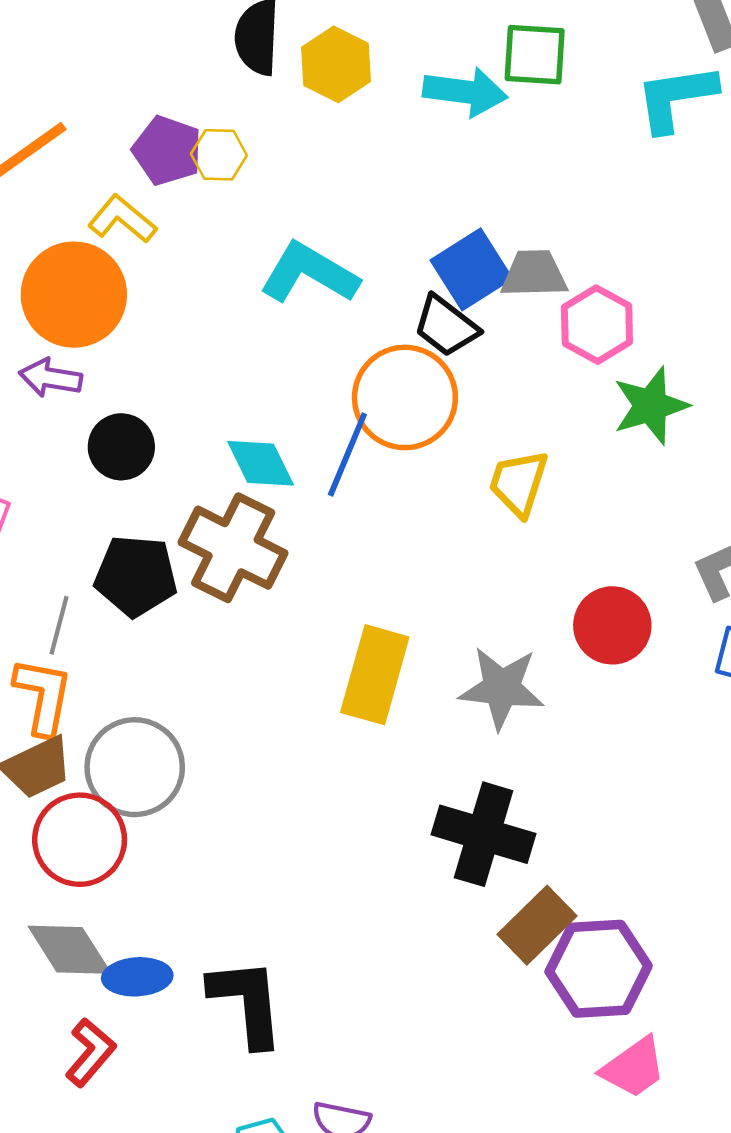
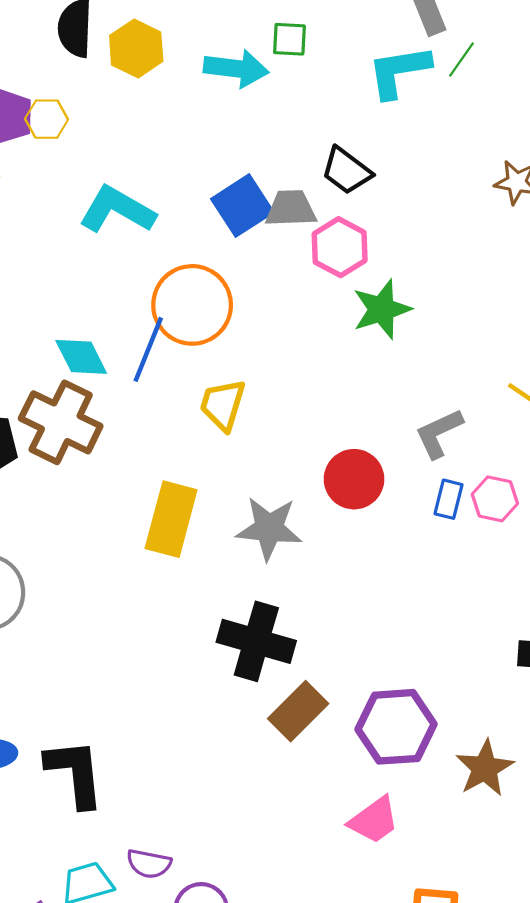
green square: (535, 55) -> (289, 39), size x0.7
black trapezoid: (446, 326) -> (346, 171), moved
yellow trapezoid: (519, 483) -> (223, 405), moved
purple hexagon: (599, 969) -> (396, 727), moved

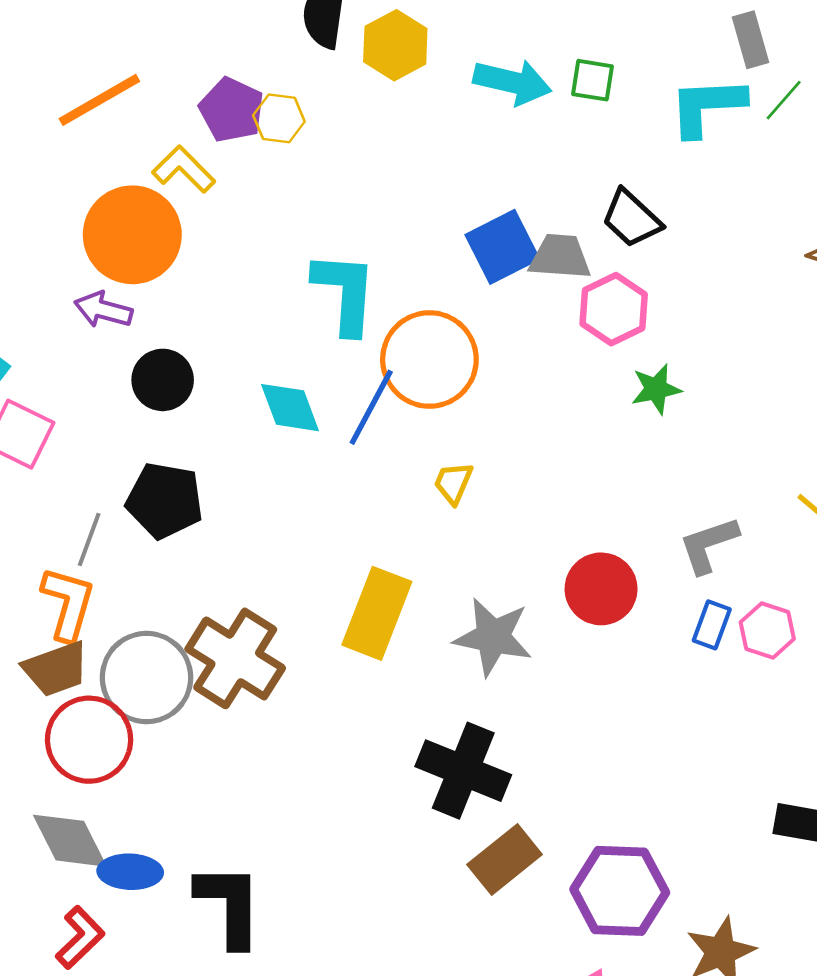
green square: (289, 39) -> (592, 80), moved
cyan L-shape: (117, 210) -> (345, 293), moved, turned 58
green star: (382, 309) -> (656, 389), size x0.7
yellow trapezoid: (223, 405) -> (453, 483), size x0.7
brown cross: (61, 422) -> (235, 658), moved

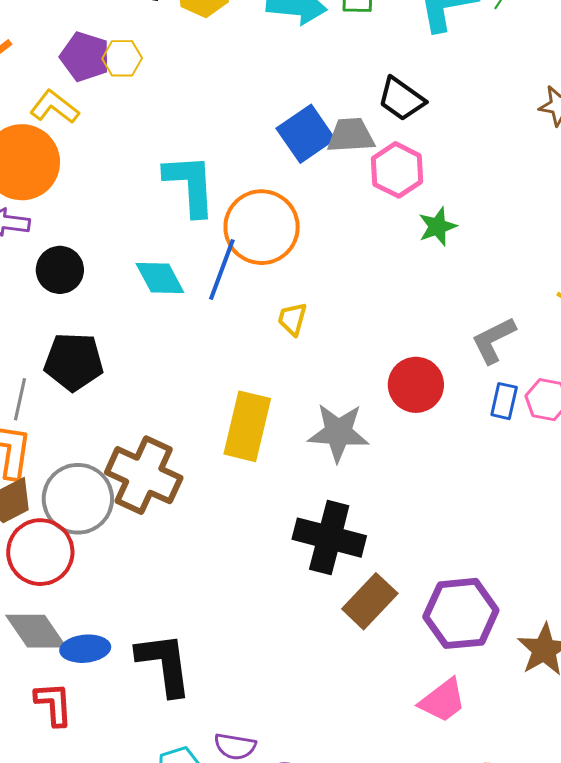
red L-shape: (80, 937) -> (54, 704), turned -42

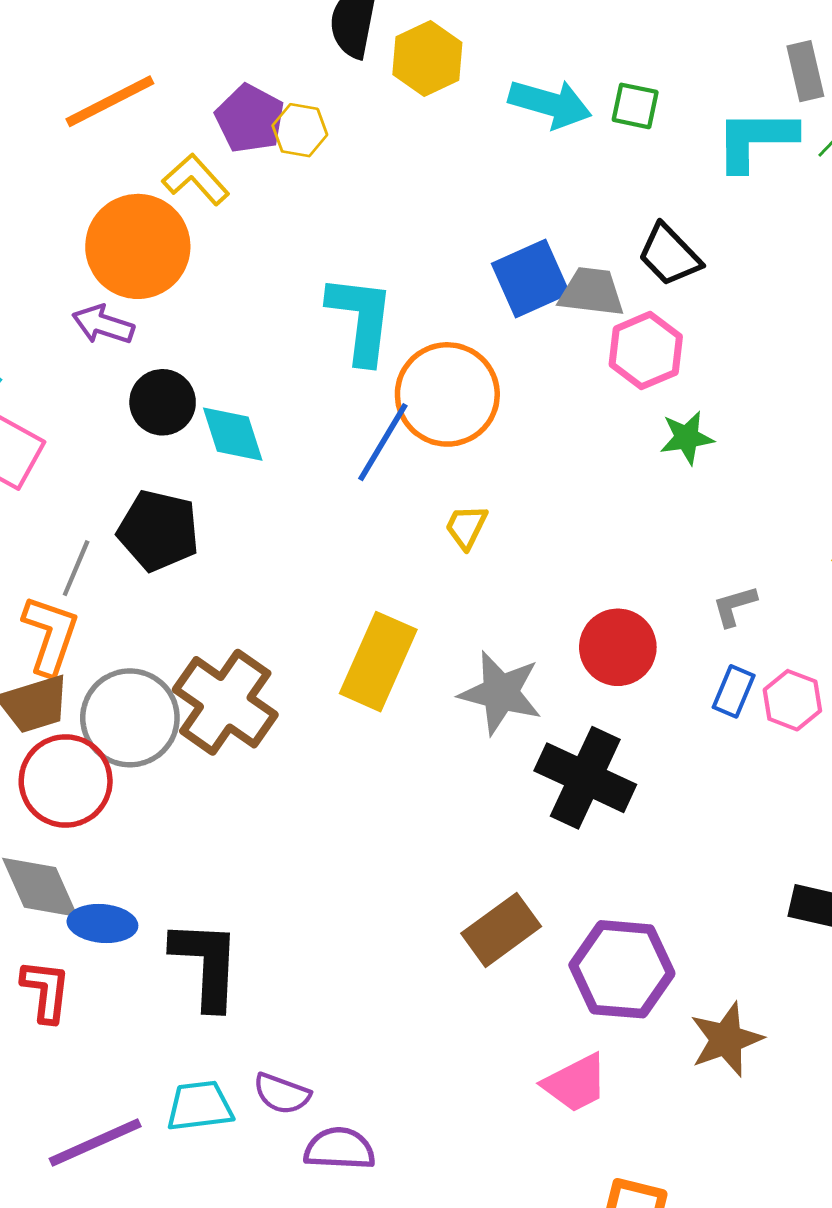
cyan diamond: (160, 278) -> (233, 434), moved
gray L-shape: (494, 340) -> (734, 606), size x0.7
black cross: (329, 538) -> (585, 778), moved

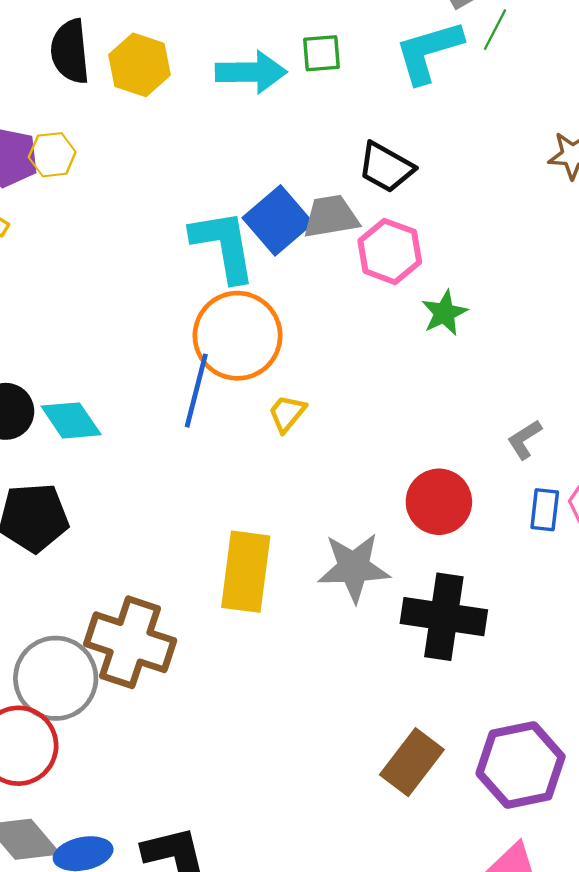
cyan L-shape: (361, 319) -> (224, 246), moved
yellow trapezoid: (466, 527) -> (287, 413), moved, turned 30

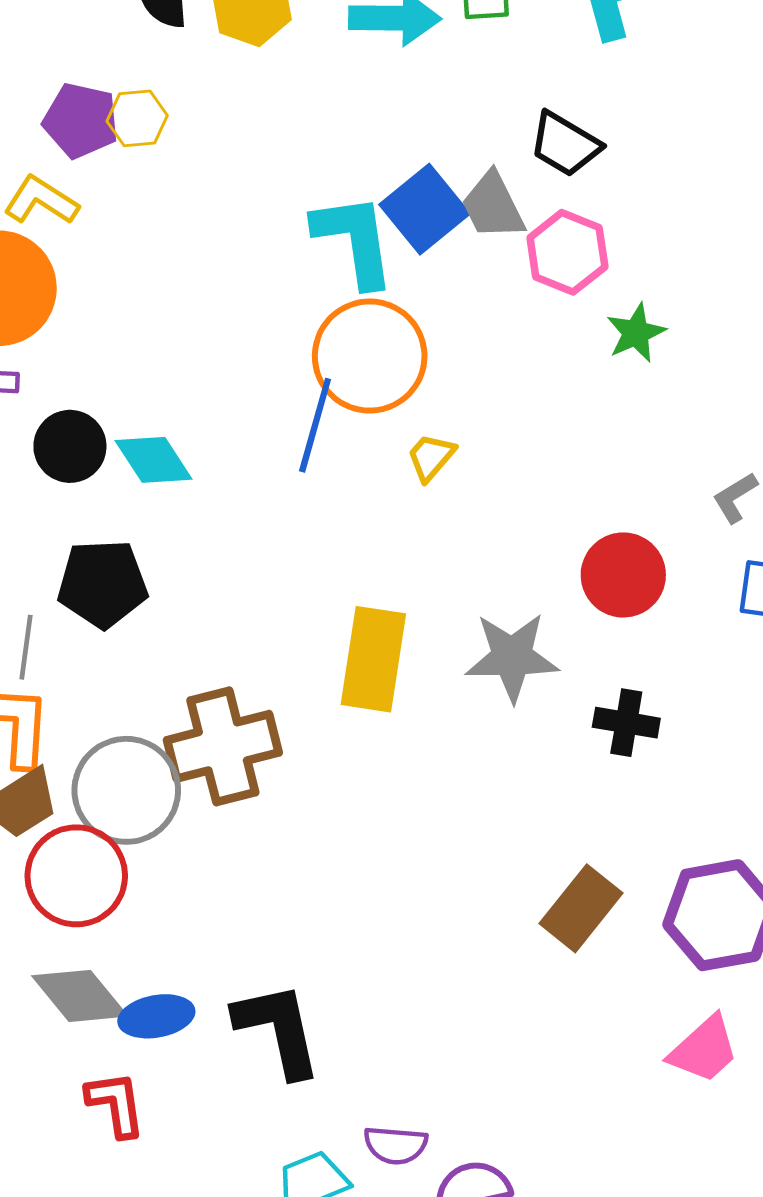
gray trapezoid: (331, 217) -> (493, 206), turned -108
black cross: (444, 617) -> (626, 723), size x0.6
brown cross: (130, 642) -> (223, 746), turned -34

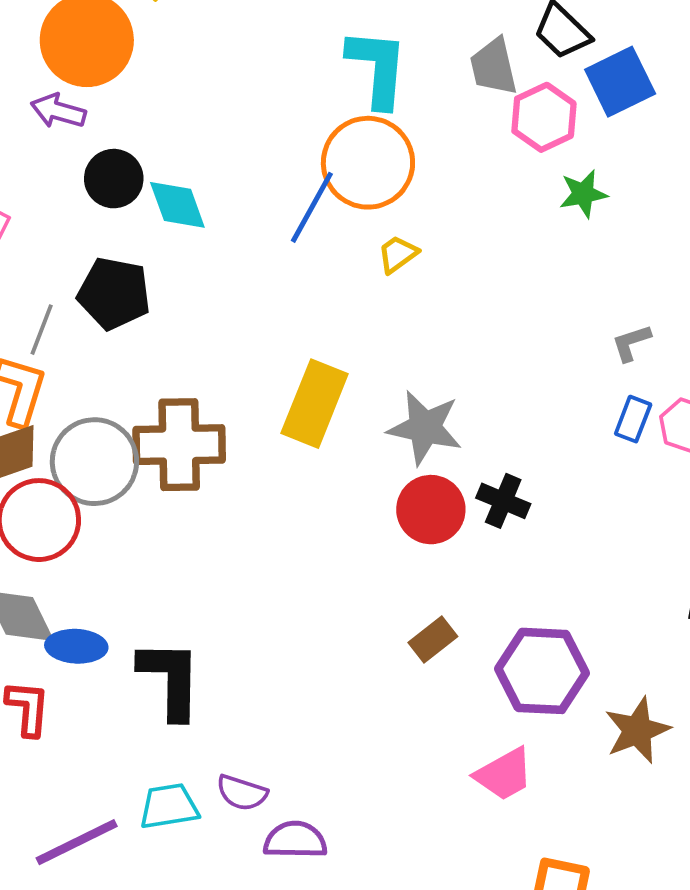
blue square: (425, 209) -> (620, 82), moved
red circle: (623, 575) -> (431, 510), moved
brown rectangle: (581, 908) -> (433, 640), size x0.7

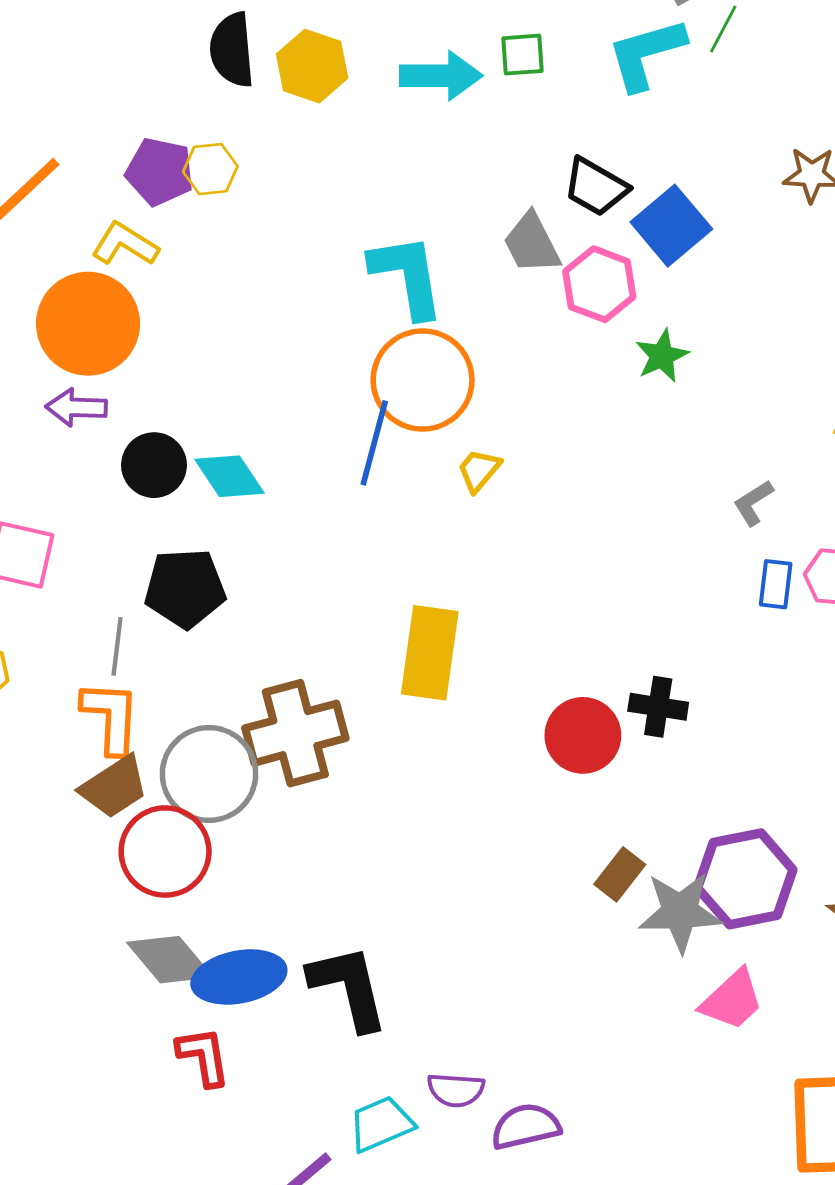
gray star: (425, 428) -> (680, 912), moved
blue ellipse: (76, 646) -> (239, 977), size x1.4

